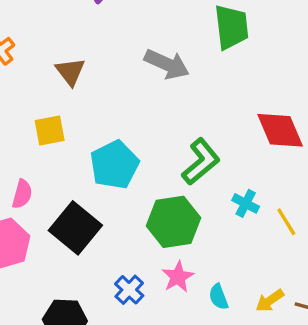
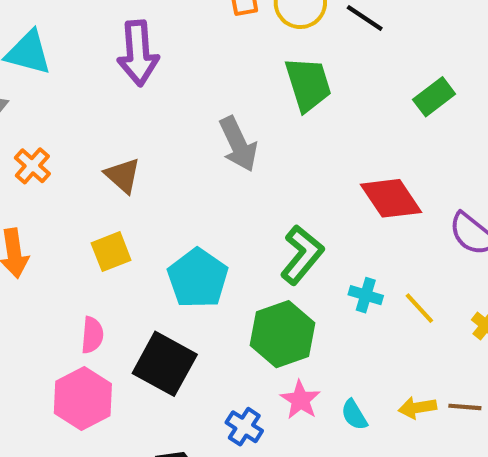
gray arrow: (167, 64) -> (238, 144), turned 51
yellow arrow: (270, 301) -> (417, 408), turned 36

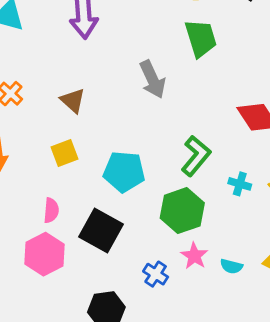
cyan pentagon: (198, 278) -> (124, 172), turned -30
cyan semicircle: (354, 415) -> (231, 266), turned -45

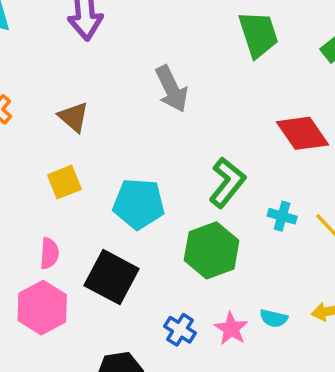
green trapezoid: (201, 38) -> (258, 34), moved
pink star: (194, 256) -> (231, 329), moved

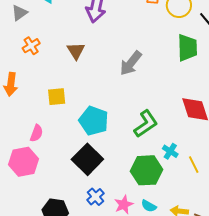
gray arrow: (172, 89) -> (131, 63), turned 48
brown triangle: (73, 117) -> (76, 51), moved
green hexagon: (212, 250) -> (147, 170), moved
black square: (112, 277) -> (87, 159), moved

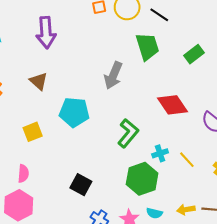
gray arrow: (131, 63) -> (113, 75), moved
cyan pentagon: (94, 121) -> (74, 112), moved
cyan cross: (170, 151) -> (160, 153), turned -35
black square: (87, 159) -> (81, 185), size x0.7

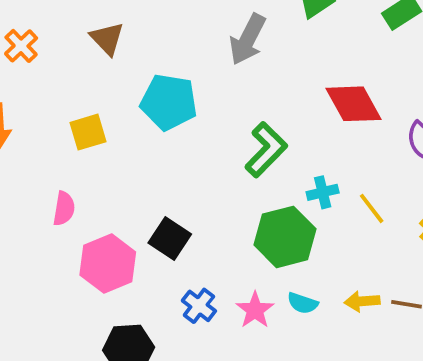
pink hexagon: (19, 205) -> (108, 264), moved

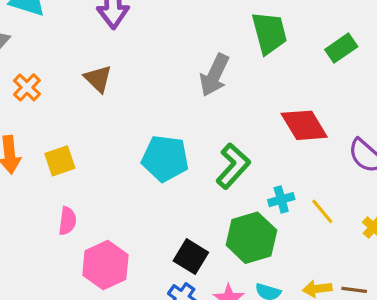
cyan pentagon: (169, 102) -> (165, 158), moved
yellow square: (88, 132) -> (60, 161), moved
black square: (170, 238) -> (191, 257), moved

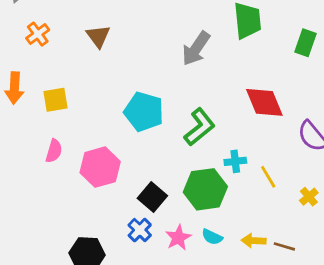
green rectangle: (341, 48) -> (306, 43), turned -45
pink hexagon: (105, 265) -> (100, 167), moved

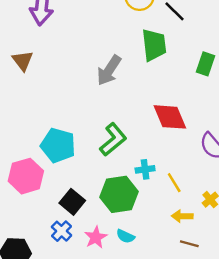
cyan pentagon: (144, 112) -> (58, 145), moved
yellow arrow: (254, 241) -> (182, 216), moved

